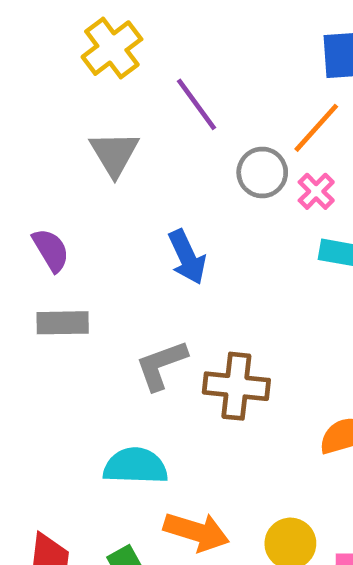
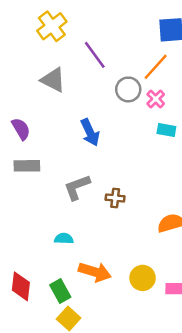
gray triangle: (114, 154) -> (53, 80), turned -32
brown cross: (236, 386) -> (115, 198), size x0.6
cyan semicircle: (135, 466) -> (64, 239), size x0.6

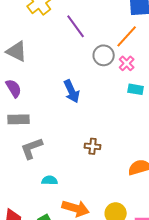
gray triangle: (53, 80) -> (17, 51), moved
gray L-shape: (77, 187) -> (32, 148), moved

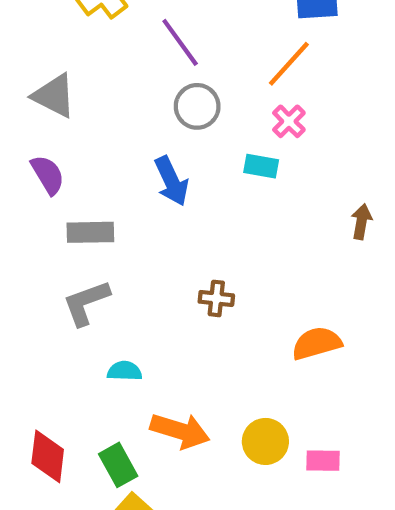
gray circle: (104, 55) -> (197, 106), moved
cyan rectangle: (136, 89) -> (261, 166), moved
gray rectangle: (19, 119) -> (90, 232), moved

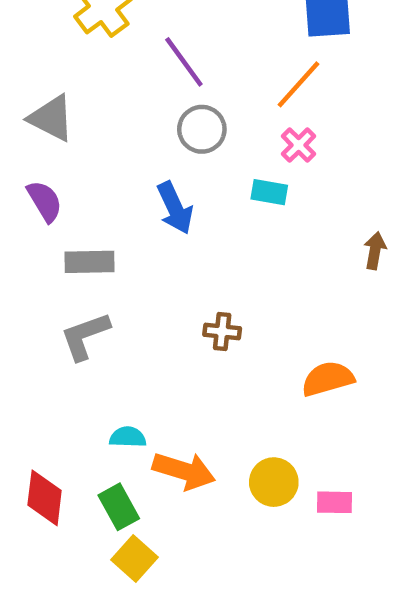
cyan semicircle: (125, 371) -> (128, 437), moved

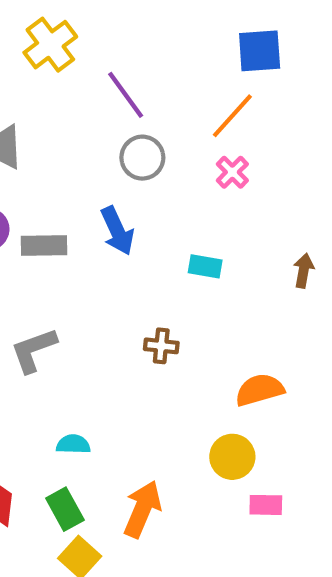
cyan rectangle: (269, 192) -> (205, 266), moved
gray rectangle: (90, 262) -> (44, 245), moved
orange arrow: (184, 471) -> (142, 509), moved, turned -84
yellow circle: (274, 482) -> (232, 457), moved

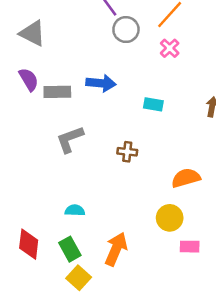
gray circle: (142, 158) -> (126, 30), moved
blue arrow: (117, 231) -> (101, 83), turned -60
gray L-shape: (34, 350) -> (70, 139), moved

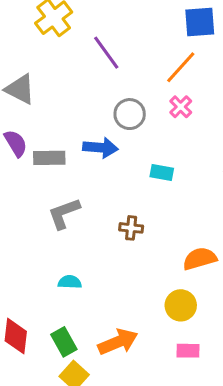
gray circle: (126, 30) -> (130, 114), moved
cyan semicircle: (75, 210) -> (70, 282), moved
pink rectangle: (190, 247) -> (188, 351), moved
orange arrow: (116, 249) -> (118, 342), turned 44

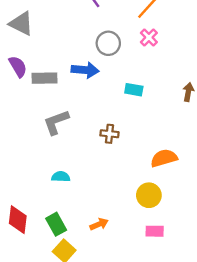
orange arrow: (118, 342) -> (99, 224), size x0.6

